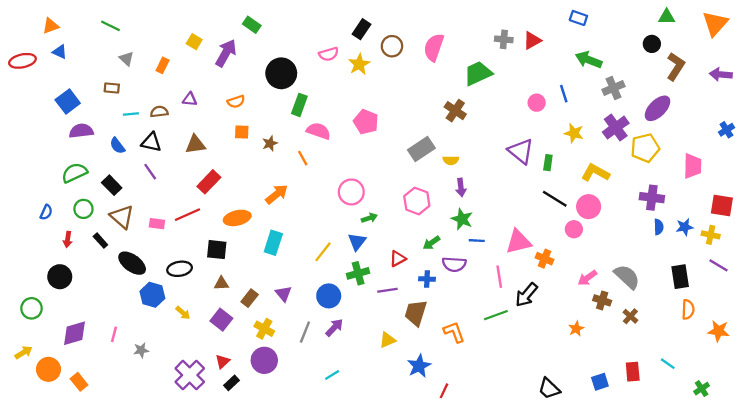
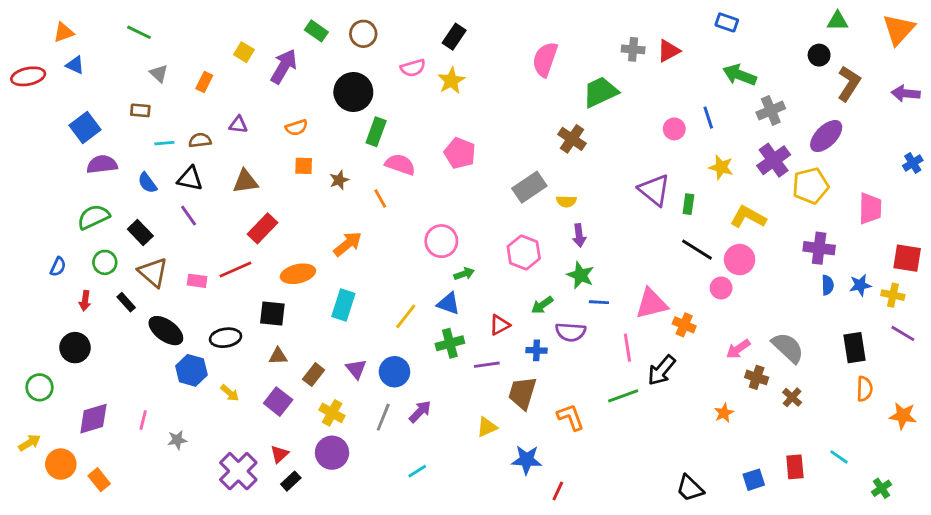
brown circle: (392, 46) -> (363, 34), moved
blue triangle: (357, 242) -> (448, 304), turned -48
blue circle: (329, 296) -> (394, 372), moved
blue star: (419, 366) -> (527, 460), turned 30

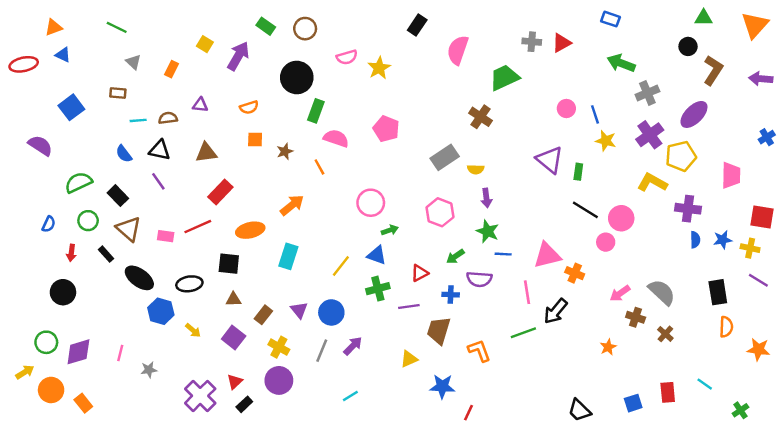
black rectangle: (454, 37) -> (417, 25), moved
blue line: (708, 118) -> (595, 114), moved
purple semicircle: (102, 164) -> (40, 145), moved, turned 40
yellow L-shape: (748, 217) -> (652, 182), moved
green circle: (40, 387) -> (46, 342), moved

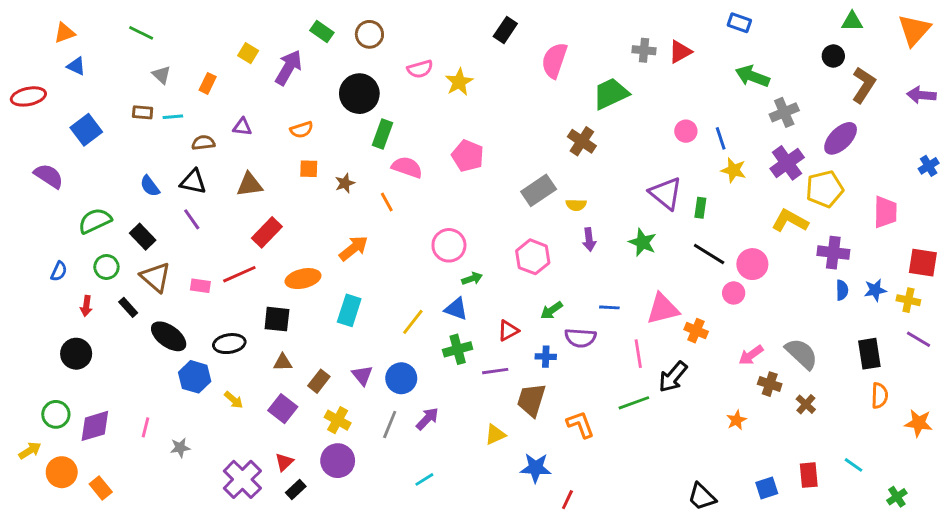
red ellipse: (24, 64) -> (28, 96), moved
cyan line: (138, 120) -> (173, 117), moved
green star: (488, 231) -> (643, 242), moved

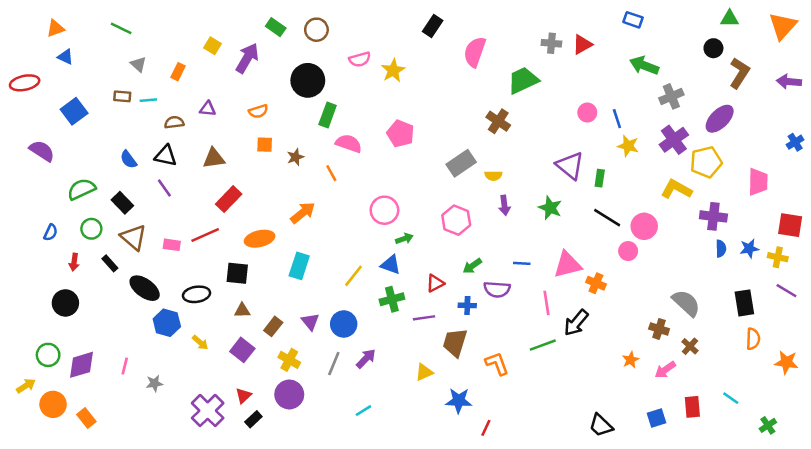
pink arrow: (751, 355) -> (665, 370), moved

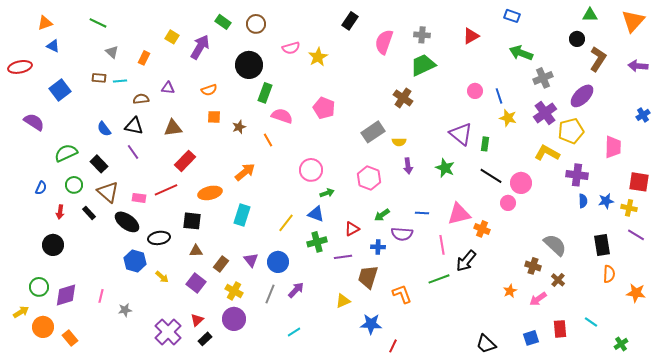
gray cross: (551, 43) -> (422, 35), moved
black ellipse: (145, 288) -> (127, 222), moved

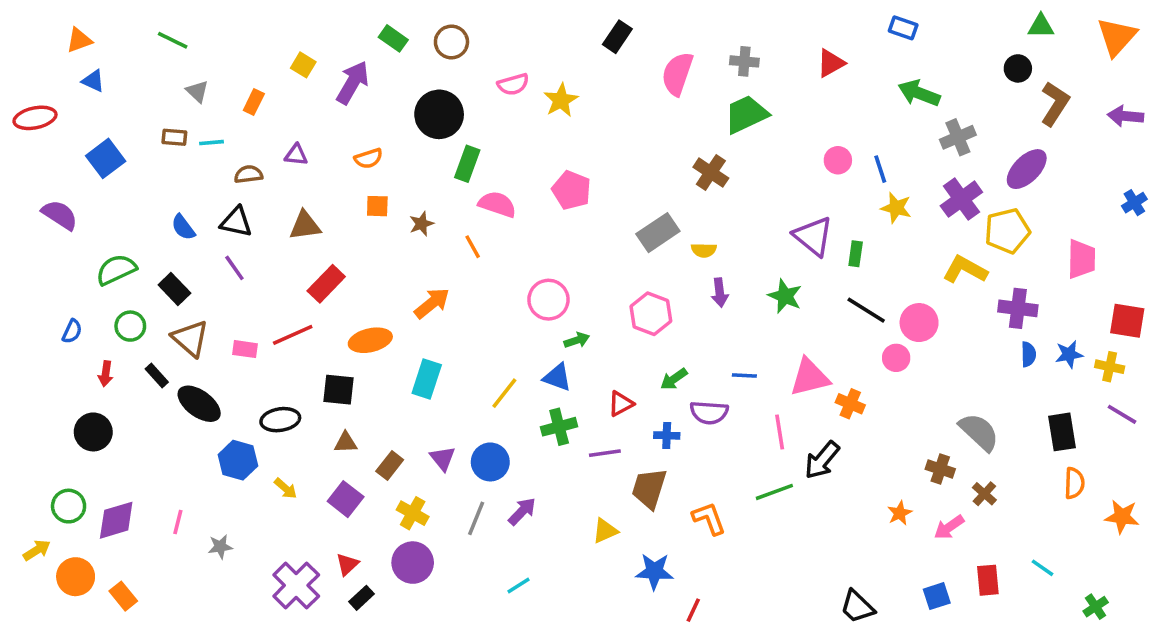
black ellipse: (127, 222) -> (199, 404), moved

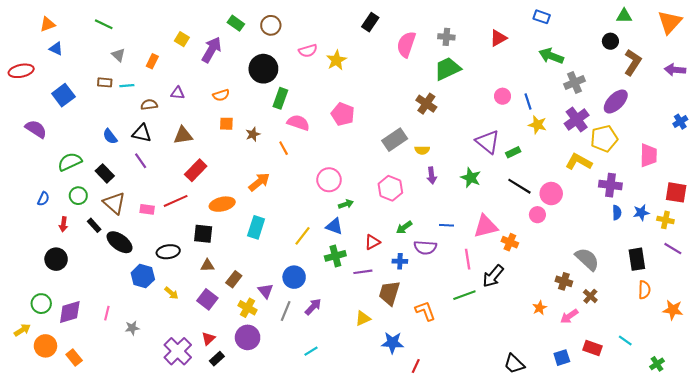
green rectangle: (856, 254) -> (513, 152), turned 56
purple triangle: (443, 458) -> (266, 291), moved
red rectangle: (988, 580) -> (592, 348), turned -66

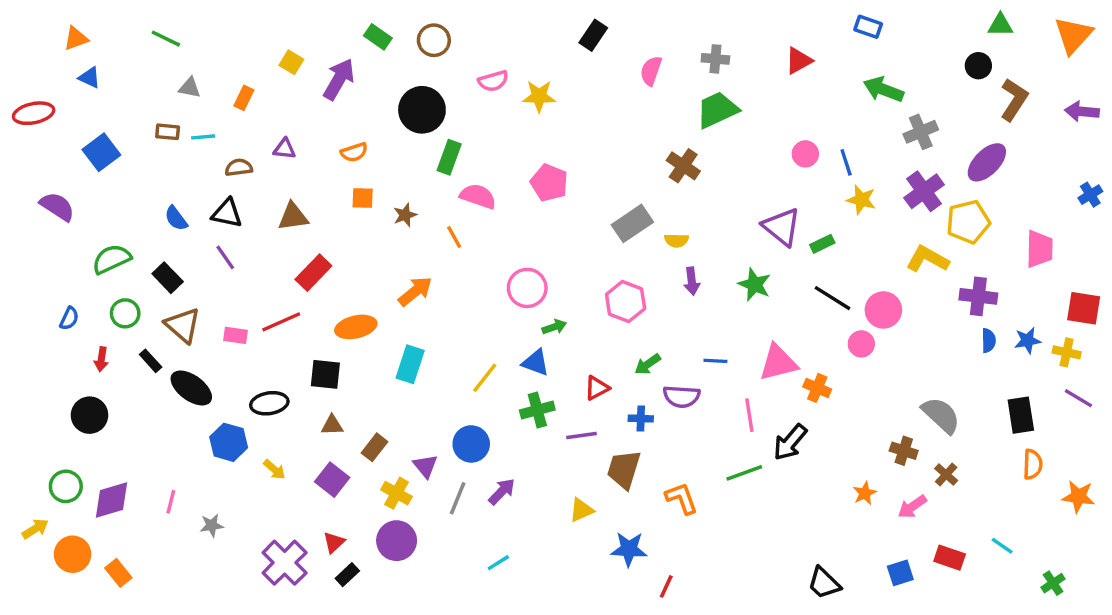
pink semicircle: (406, 44) -> (651, 71), size x0.7
gray triangle: (118, 55) -> (190, 88), turned -32
yellow star: (336, 60) -> (539, 96), turned 30

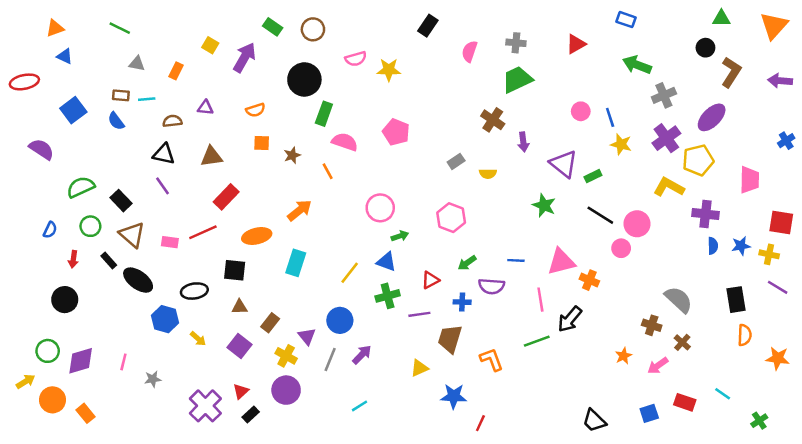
blue semicircle: (176, 218) -> (116, 121), moved
gray rectangle: (632, 223) -> (456, 161), size x0.6
purple arrow: (692, 281) -> (523, 142), moved

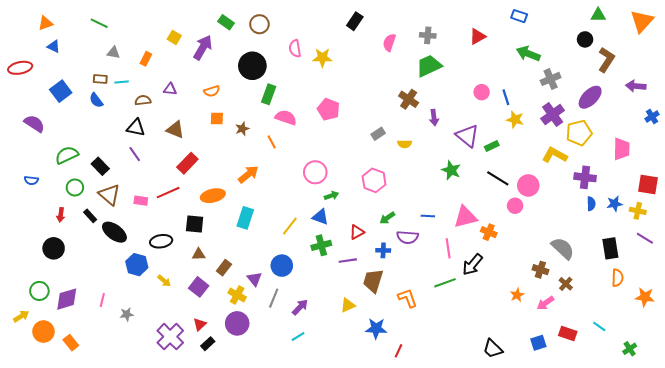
pink semicircle: (356, 59) -> (295, 49), turned 96
purple arrow: (780, 81) -> (636, 86), moved
brown triangle: (211, 157) -> (175, 130), turned 30
blue semicircle: (50, 230) -> (31, 180), moved, turned 72
purple arrow: (362, 355) -> (300, 307), moved

